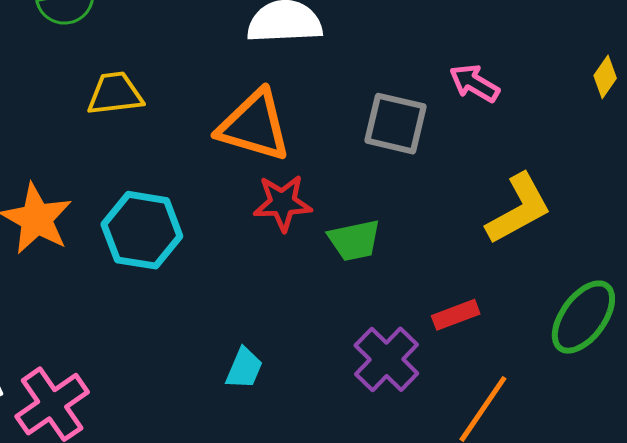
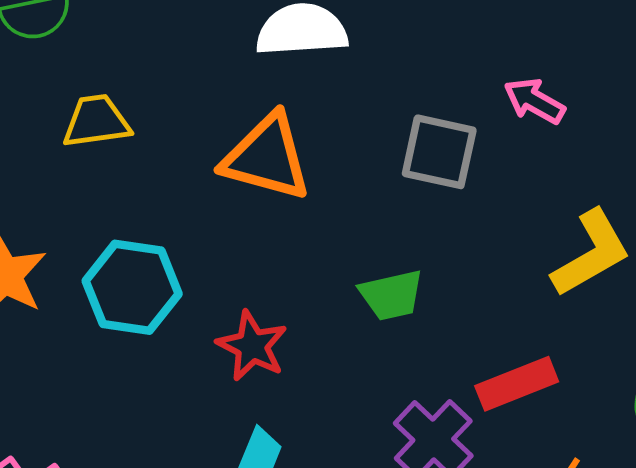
red star: (283, 203) -> (252, 346), moved, turned 30
red rectangle: (456, 315) -> (517, 384), size x1.4

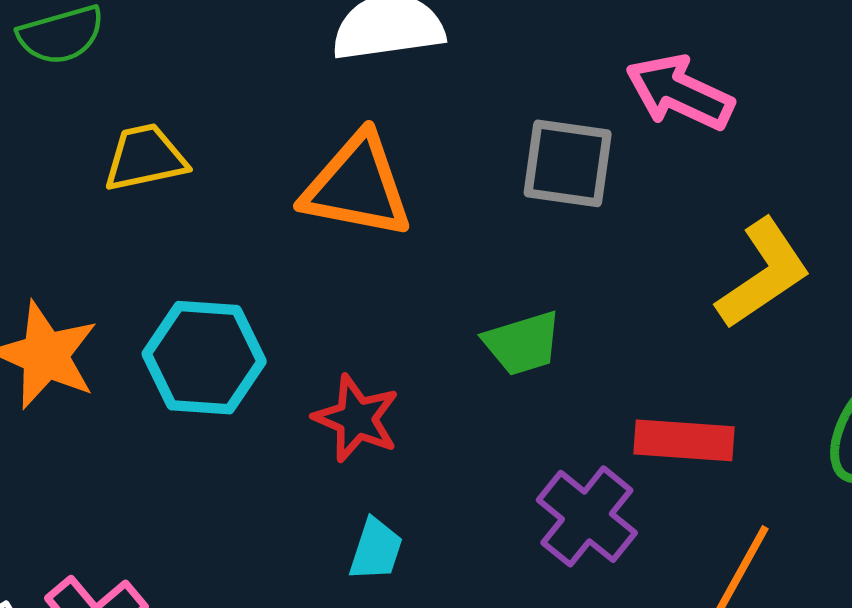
pink arrow: (534, 101) -> (680, 92), size x1.4
red rectangle: (517, 384) -> (684, 440), turned 30

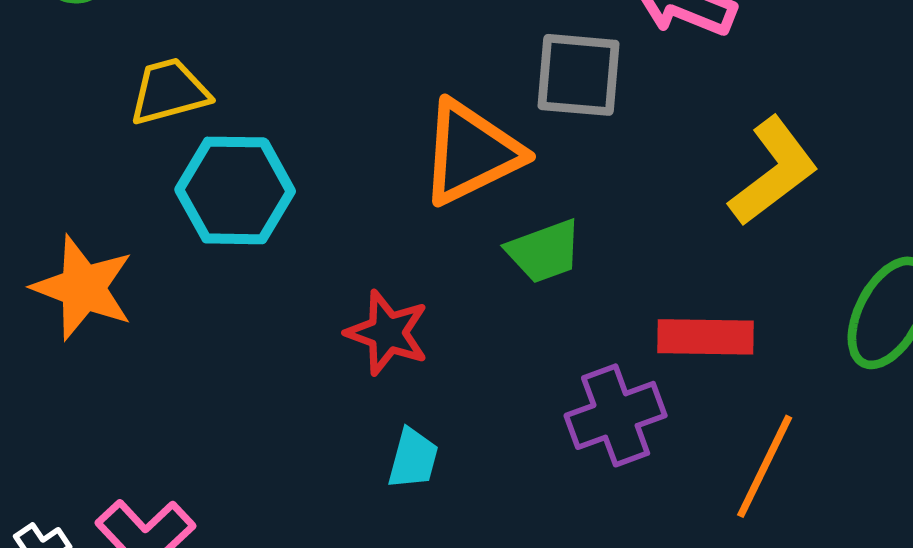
orange triangle: (357, 186) -> (471, 152), moved, turned -34
cyan hexagon: (204, 358) -> (235, 190), moved
purple cross: (587, 516) -> (616, 415), turned 34

